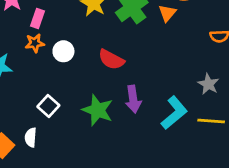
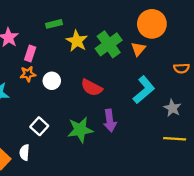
green star: (98, 110) -> (80, 130), turned -30
cyan L-shape: (174, 113) -> (144, 90), moved

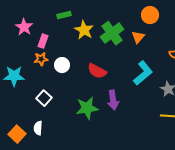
orange circle: (152, 24) -> (150, 15), size x0.7
white square: (39, 126) -> (44, 98), moved

